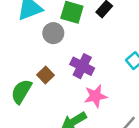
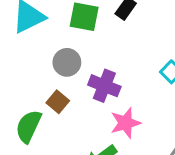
gray circle: (53, 33) -> (67, 62), moved

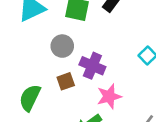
brown square: (58, 102) -> (66, 81), moved, turned 30

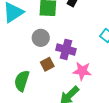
pink star: (109, 96) -> (82, 71), turned 30

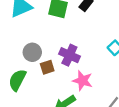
gray circle: (41, 38) -> (32, 52), moved

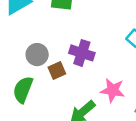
pink star: (82, 81) -> (113, 90), moved

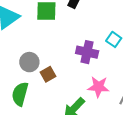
purple cross: (82, 53) -> (87, 52), moved

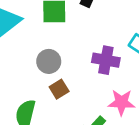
gray circle: (29, 62) -> (49, 61), moved

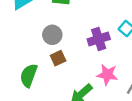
purple cross: (106, 60) -> (99, 39), turned -35

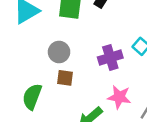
brown square: (58, 58) -> (65, 78), turned 32

